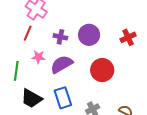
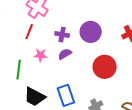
purple semicircle: (62, 64) -> (65, 54), moved, size x0.6

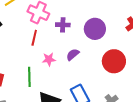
purple cross: (62, 35) -> (63, 25), moved

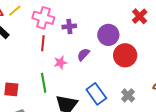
purple circle: (95, 29) -> (108, 35), moved

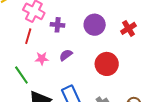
purple circle: (108, 35) -> (95, 25), moved
green line: (44, 83) -> (21, 75), turned -36

